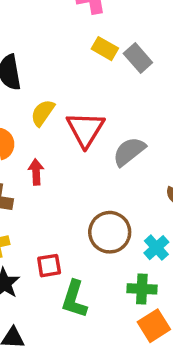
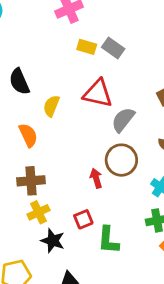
red triangle: (85, 129) -> (98, 93), moved, turned -36
red arrow: (36, 172) -> (96, 178), moved
brown circle: (110, 232) -> (121, 160), moved

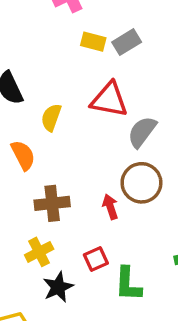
gray rectangle: (113, 48) -> (127, 42), turned -65
brown cross: (31, 181) -> (52, 203), moved
black star: (53, 241) -> (58, 287), turned 30

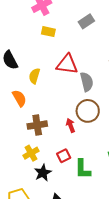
yellow rectangle: (93, 42) -> (48, 32), moved
gray rectangle: (127, 42) -> (86, 21), moved
gray semicircle: (142, 132) -> (87, 82), turned 132

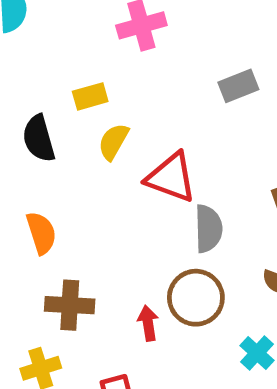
yellow rectangle: (48, 32) -> (90, 96), moved, turned -40
yellow semicircle: (34, 76) -> (113, 142), moved

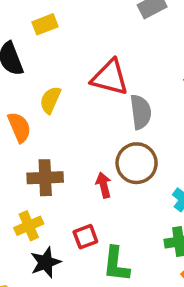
yellow semicircle: (113, 142) -> (50, 100), moved

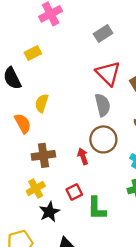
red triangle: (110, 77) -> (108, 73), moved, turned 36

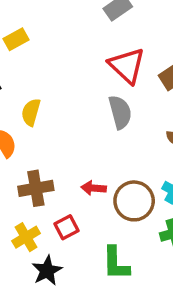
brown circle: (103, 139) -> (134, 201), moved
red arrow: (83, 156) -> (94, 188), turned -63
red square: (74, 192) -> (66, 227), moved

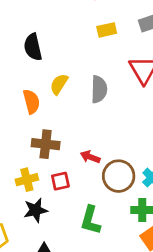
yellow rectangle: (16, 39) -> (107, 30), moved
gray semicircle: (120, 112) -> (99, 89), moved

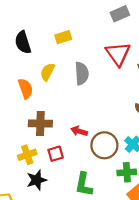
yellow rectangle: (107, 30) -> (63, 37), moved

